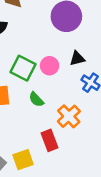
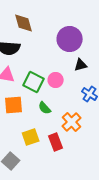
black triangle: (77, 59) -> (81, 65), moved
yellow square: (23, 160) -> (31, 137), moved

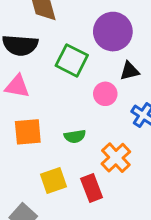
pink circle: (56, 80) -> (105, 94), moved
green square: (34, 82) -> (72, 60), moved
green semicircle: (45, 108) -> (75, 136), turned -56

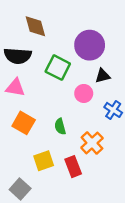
orange square: (28, 132) -> (24, 123), turned 35
green semicircle: (75, 136) -> (60, 126), turned 84

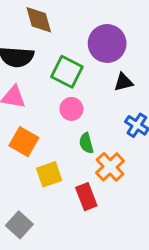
pink circle: (84, 93) -> (71, 109), moved
green semicircle: (60, 126) -> (86, 143), moved
yellow square: (44, 161) -> (49, 174), moved

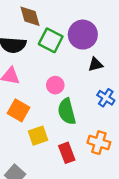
green square: (67, 72) -> (51, 40), moved
green semicircle: (86, 143) -> (67, 112), size x1.6
orange cross: (110, 167) -> (99, 143), moved, turned -30

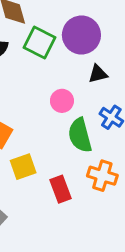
pink circle: (55, 85) -> (62, 101), moved
green semicircle: (67, 112) -> (80, 135), moved

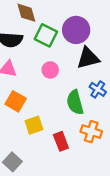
black triangle: (98, 74) -> (88, 58), size x1.6
pink circle: (62, 101) -> (50, 70), moved

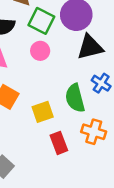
pink circle: (50, 70) -> (40, 51), moved
yellow square: (34, 125) -> (43, 112), moved

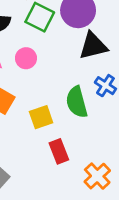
pink circle: (40, 51) -> (26, 58), moved
orange cross: (94, 132) -> (97, 176), moved, turned 30

